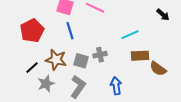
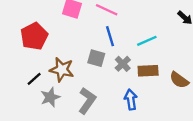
blue line: (70, 31) -> (110, 36), moved
gray cross: (100, 55) -> (123, 64), moved, turned -32
brown rectangle: (140, 56) -> (148, 71), moved
gray square: (81, 61) -> (96, 58), moved

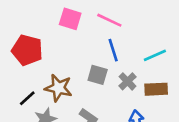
red pentagon: (34, 36) -> (27, 50), turned -30

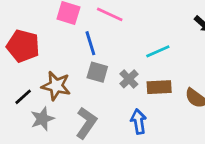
blue line: (113, 50) -> (90, 43), moved

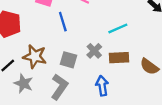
gray square: (97, 72) -> (68, 60), moved
gray star: (42, 119) -> (23, 83), turned -30

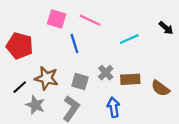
cyan line: (118, 28) -> (129, 39), moved

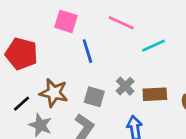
pink line: (90, 20) -> (121, 23), moved

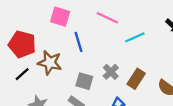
brown star: (54, 93) -> (50, 63), moved
brown rectangle: (155, 94) -> (136, 79), turned -54
black line: (21, 104) -> (22, 74), moved

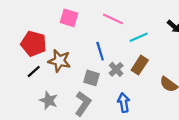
blue line: (79, 42) -> (100, 51), moved
brown rectangle: (136, 79) -> (140, 65), moved

